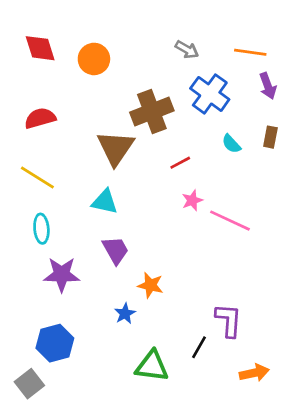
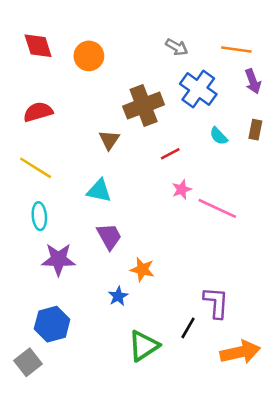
brown triangle: (116, 148) -> (109, 140), size x0.6
green triangle: (152, 366) -> (144, 346), turned -40
orange arrow: (254, 373) -> (240, 352), size x1.4

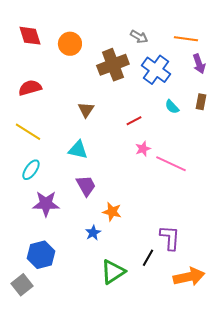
brown cross: (144, 106) -> (113, 65), moved
cyan ellipse: (39, 216) -> (31, 170), turned 40

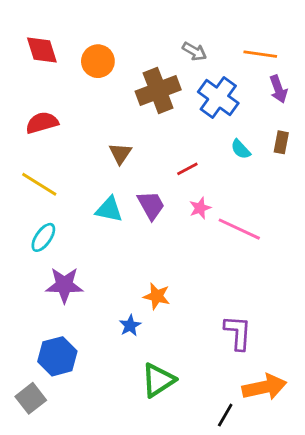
purple trapezoid: (86, 186) -> (151, 205), moved
black line: (148, 258) -> (225, 415), moved

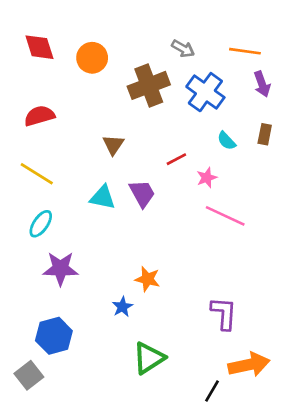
pink star: (200, 208) -> (207, 178), moved

